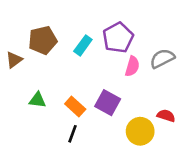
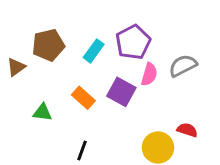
purple square: (108, 103) -> (121, 92), moved
orange rectangle: (75, 107) -> (83, 98), moved

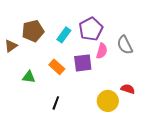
gray semicircle: (183, 66) -> (125, 45), turned -90
purple square: (121, 92) -> (83, 63), turned -36

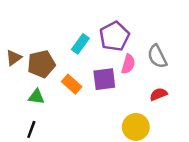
brown pentagon: (33, 31) -> (41, 64), moved
red semicircle: (128, 89) -> (158, 94), moved, turned -40
black line: (56, 103) -> (31, 129), moved

